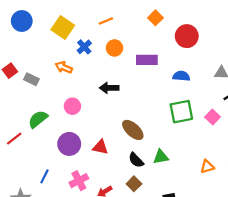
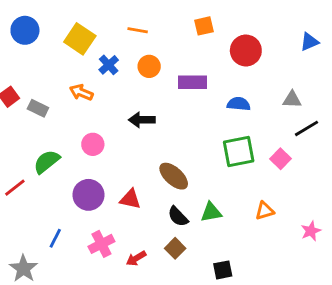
orange square: (155, 18) -> (204, 26), turned 32
orange line: (106, 21) -> (138, 30), turned 32
orange triangle: (207, 167) -> (265, 211), moved

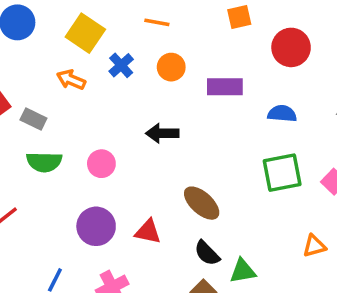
orange arrow: (81, 92) -> (71, 80), moved
green semicircle: (47, 162) -> (44, 162), moved, turned -140
green triangle: (211, 212) -> (243, 271), moved

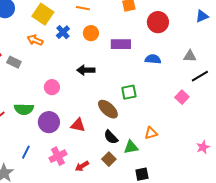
green semicircle: (44, 162) -> (24, 109), moved
green square: (282, 173) -> (129, 92), moved, size x0.7
orange triangle: (314, 246) -> (151, 133), moved

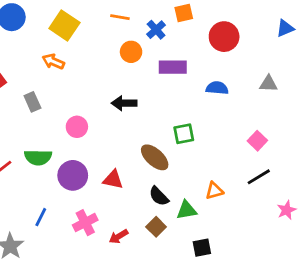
blue cross: (63, 32) -> (156, 30), moved
gray rectangle: (14, 62) -> (32, 102), moved, turned 40
black line: (200, 76) -> (259, 177), moved

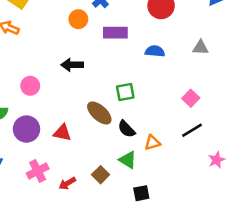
black semicircle: (159, 196) -> (126, 129), moved
green triangle: (187, 210) -> (128, 160), turned 42

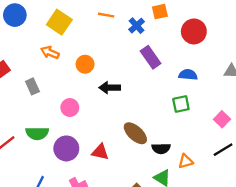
orange circle: (78, 19) -> (85, 64), moved
purple rectangle: (115, 33) -> (151, 57), turned 55
green square: (125, 92) -> (181, 104), moved
black semicircle: (126, 129) -> (161, 148), turned -48

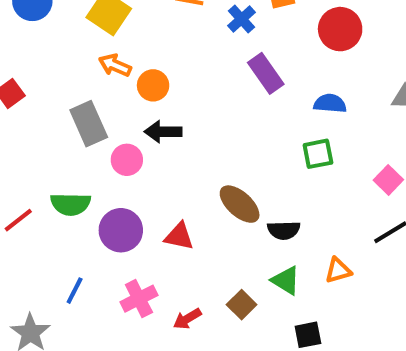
orange arrow: (50, 53) -> (115, 65), moved
gray rectangle: (32, 86) -> (89, 124), moved, size x1.5
black arrow: (110, 88) -> (163, 132), moved
orange triangle: (186, 161) -> (338, 270), moved

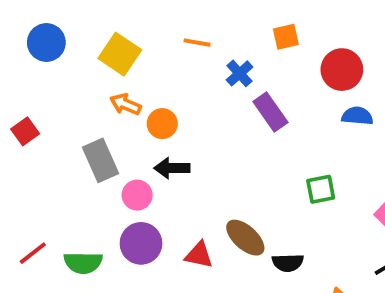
blue cross: (242, 19) -> (240, 73), moved
blue semicircle: (330, 103) -> (357, 116), moved
green semicircle: (71, 204) -> (83, 263), moved
purple circle: (121, 230) -> (141, 243), moved
red triangle: (179, 236) -> (199, 255), moved

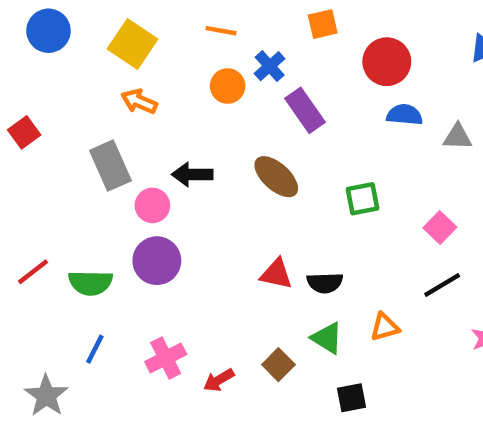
orange circle: (162, 124) -> (228, 86), moved
brown ellipse: (245, 238) -> (276, 177), moved
red triangle: (199, 255) -> (276, 274), moved

